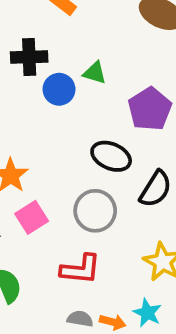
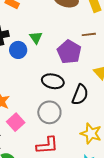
green triangle: (95, 73) -> (36, 38), turned 48

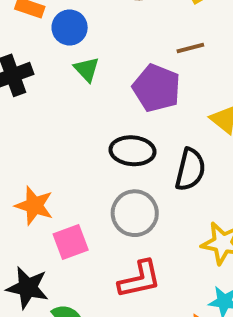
blue circle: (18, 50) -> (70, 27), moved
pink square: (16, 122) -> (71, 242), turned 30

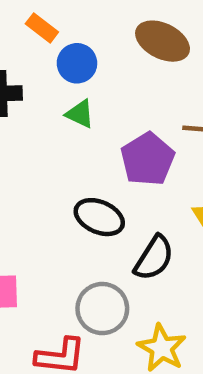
green triangle: (87, 69) -> (80, 114), turned -40
gray circle: (135, 213) -> (102, 309), moved

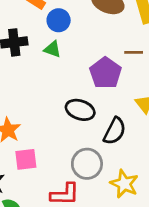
green triangle: (80, 114) -> (52, 49), moved

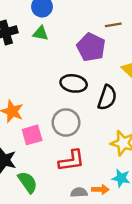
gray circle: (87, 164) -> (66, 123), moved

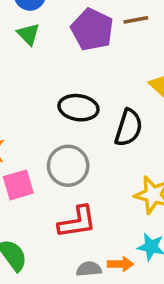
green triangle: (41, 33) -> (28, 34), turned 35
purple pentagon: (91, 47) -> (92, 30), moved

